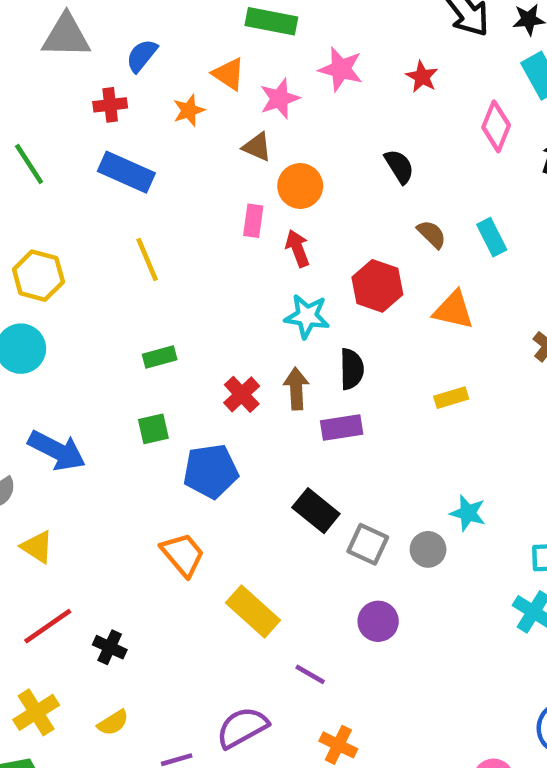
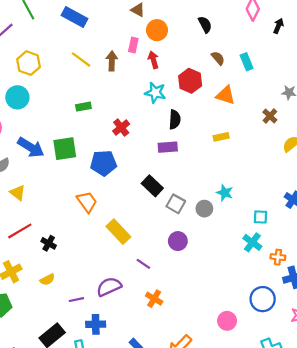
yellow line: (147, 260) -> (81, 60), turned -35
brown arrow: (296, 389) -> (112, 61), moved
green square: (153, 429) -> (65, 149), moved, size x1.6

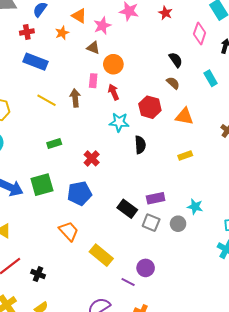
black semicircle: (205, 25) -> (176, 60), moved
cyan rectangle: (247, 62) -> (211, 78), moved
purple rectangle: (168, 147) -> (156, 198), moved
purple circle: (178, 241) -> (146, 268), moved

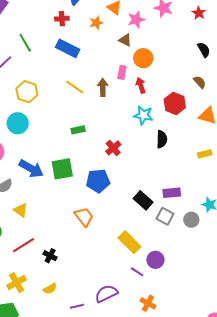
black semicircle: (176, 60) -> (204, 50), moved
yellow rectangle: (101, 255) -> (129, 242), moved

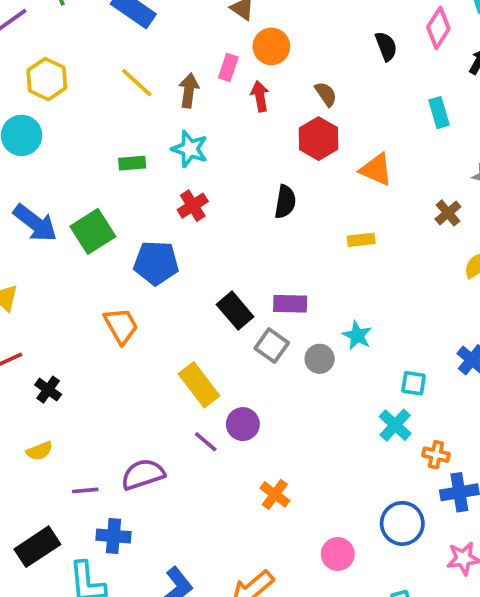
brown semicircle: (200, 82) -> (326, 94), moved
cyan star: (143, 115) -> (190, 149), moved
green square: (62, 169) -> (93, 231), turned -30
orange cross: (148, 303) -> (275, 494), moved

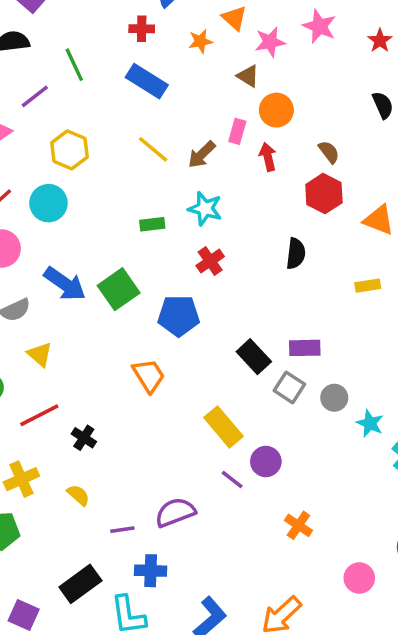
brown arrow: (189, 91) -> (202, 155), turned -140
cyan star: (357, 335) -> (370, 423), moved
yellow semicircle: (39, 451) -> (78, 495), turned -115

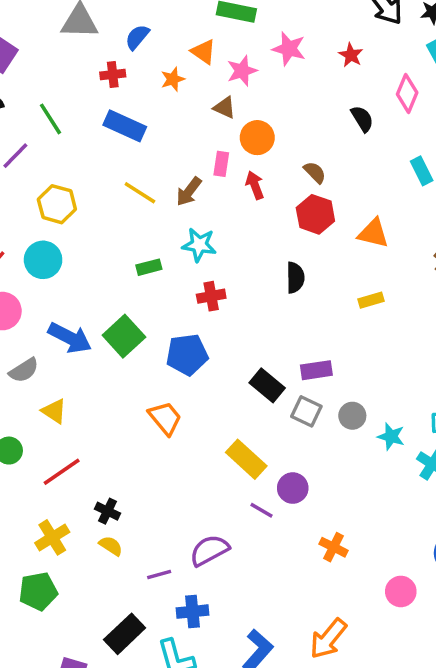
red cross: (210, 261) -> (211, 296), turned 32
black cross: (84, 438) -> (108, 511), moved

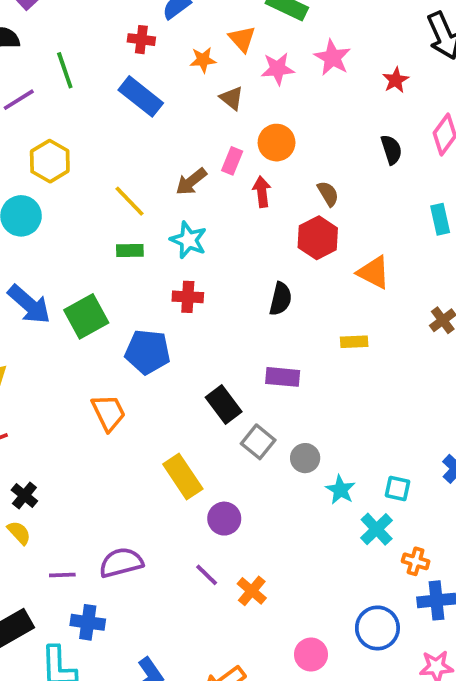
brown triangle: (225, 107) -> (232, 98), moved
yellow line: (140, 193) -> (129, 201), moved
purple rectangle: (316, 370) -> (283, 377), moved
purple line: (262, 510) -> (207, 575), moved

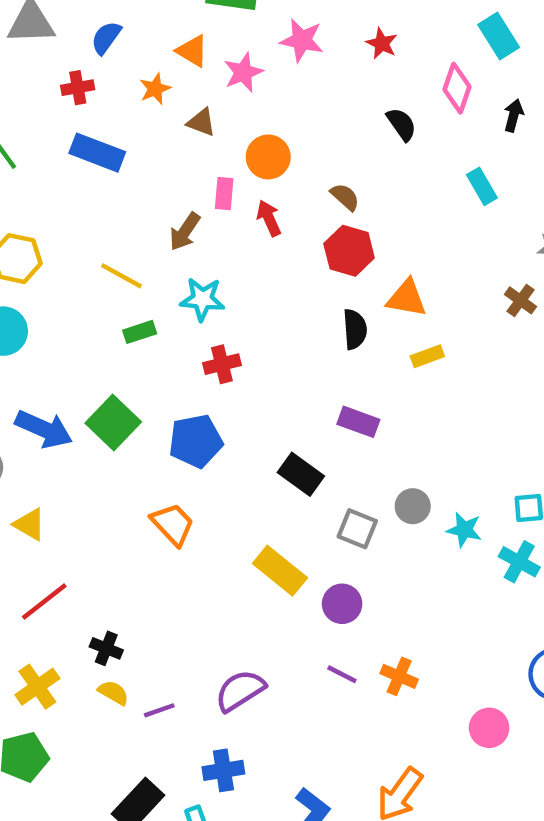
orange triangle: (374, 272) -> (407, 298), moved
black semicircle: (281, 299) -> (355, 329), moved
purple rectangle: (283, 377) -> (358, 422), turned 32
gray square: (258, 442) -> (357, 529), moved
purple line: (62, 575) -> (159, 710), moved

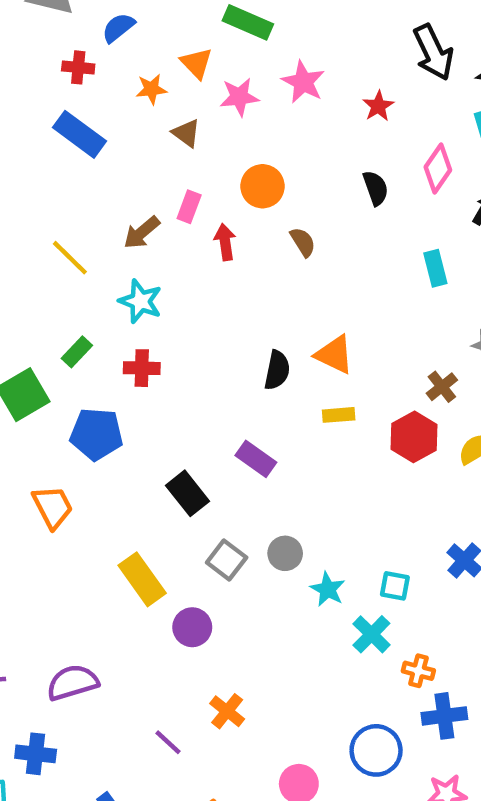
orange circle: (268, 157) -> (262, 186), moved
red hexagon: (349, 251) -> (414, 437), moved
green rectangle: (140, 332) -> (77, 352), moved, turned -44
purple line: (342, 674) -> (168, 742), moved

